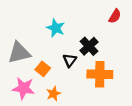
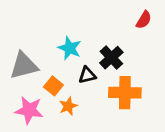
cyan star: (56, 28) -> (70, 48), moved
black triangle: (70, 60) -> (87, 75), turned 40
orange star: (54, 94) -> (68, 106), moved

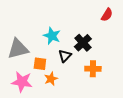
black triangle: (87, 75) -> (65, 56), turned -32
orange square: (53, 86) -> (40, 64), turned -32
orange cross: (125, 93) -> (93, 69), size x0.7

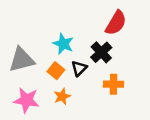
red semicircle: (107, 15) -> (116, 23), moved, size x1.5
orange square: (40, 64) -> (56, 71), moved, turned 32

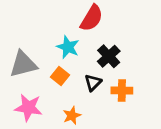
red semicircle: (116, 23) -> (92, 18), moved
black triangle: (79, 68) -> (93, 83), moved
orange star: (62, 96) -> (72, 115), moved

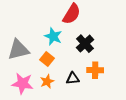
black triangle: (93, 83) -> (73, 78), moved, turned 40
orange star: (72, 115) -> (47, 81), moved

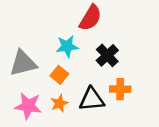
cyan star: (53, 36) -> (67, 46), turned -30
black triangle: (73, 78) -> (92, 99), size x1.5

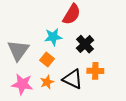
gray triangle: (23, 63) -> (18, 50), turned -40
black triangle: (92, 99) -> (73, 79), turned 30

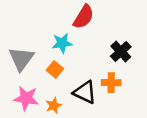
black cross: (85, 44) -> (121, 52), moved
orange star: (47, 82) -> (54, 105), moved

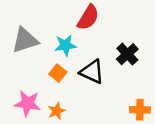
gray triangle: (21, 59) -> (25, 40), moved, turned 36
orange cross: (111, 83) -> (140, 110), moved
black triangle: (85, 92) -> (92, 72), moved

